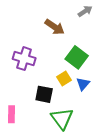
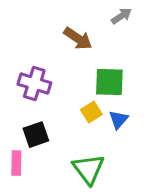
green square: (77, 57) -> (109, 82), turned -35
black square: (44, 94) -> (36, 135), moved, turned -30

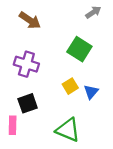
brown arrow: (78, 38) -> (30, 20), moved
green square: (109, 82) -> (79, 49), moved, turned 30
green triangle: (88, 169) -> (68, 130), turned -30

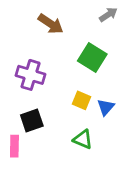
brown arrow: (30, 20) -> (51, 24), moved
yellow square: (70, 86) -> (81, 100), turned -35
green triangle: (68, 130) -> (83, 139), moved, size x0.7

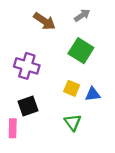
gray arrow: (108, 15) -> (82, 15), moved
blue triangle: (106, 107) -> (93, 94), turned 42
green triangle: (83, 139) -> (73, 122), turned 30

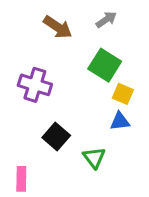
yellow square: (72, 88) -> (123, 94), moved
black square: (28, 106) -> (56, 136), moved, turned -30
pink rectangle: (13, 128) -> (21, 179), moved

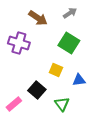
purple cross: (35, 85) -> (19, 43), moved
yellow square: (123, 94) -> (56, 70), moved
pink rectangle: (21, 179) -> (14, 104), moved, turned 49

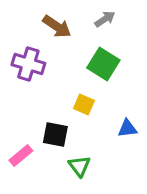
blue triangle: (79, 80) -> (127, 129), moved
black square: (37, 90) -> (55, 135), turned -30
green triangle: (62, 104) -> (79, 166), moved

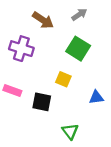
pink rectangle: (21, 156) -> (12, 91), moved, turned 60
green triangle: (79, 166) -> (70, 131), moved

